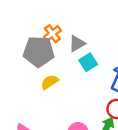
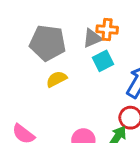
orange cross: (52, 34) -> (107, 29), moved, turned 36

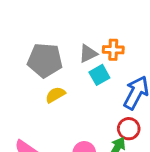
orange cross: (107, 29) -> (113, 50), moved

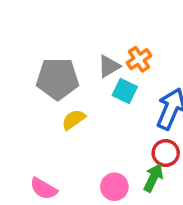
orange cross: (113, 50) -> (139, 59), turned -30
cyan square: (99, 75) -> (125, 91), turned -30

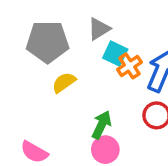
orange cross: (139, 59) -> (129, 66), moved
green arrow: (153, 178) -> (102, 125), moved

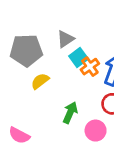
cyan square: (115, 54) -> (79, 58), turned 30
pink circle: (105, 150) -> (96, 131), moved

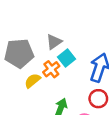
orange cross: (90, 67) -> (51, 69), moved

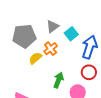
cyan square: (66, 58) -> (71, 34), moved

